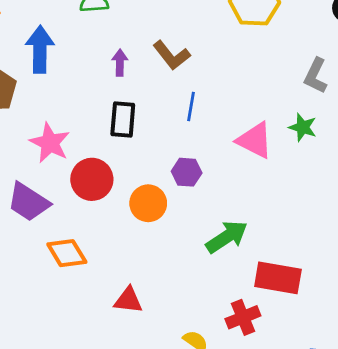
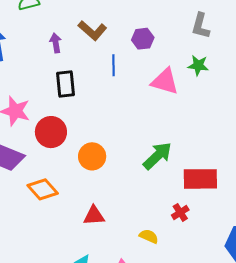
purple hexagon: (187, 172) -> (143, 39), moved
orange circle: (148, 203) -> (92, 156), moved
red cross: (243, 317) -> (180, 212), size x0.7

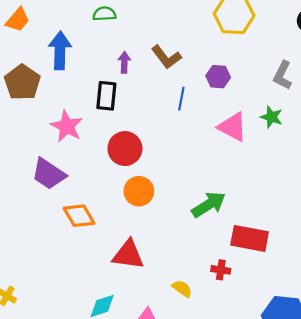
black rectangle: (65, 84) -> (106, 96), moved
red circle: (51, 132) -> (125, 149), moved
red cross: (180, 212) -> (221, 270), turned 30
red triangle: (94, 216) -> (128, 255), size x1.4

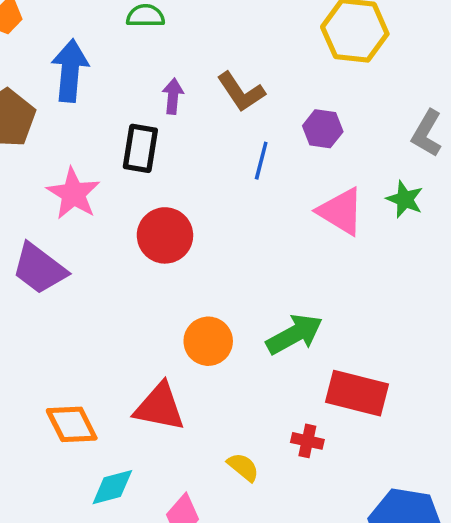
orange circle: (139, 191) -> (208, 341), moved
orange diamond: (79, 216) -> (72, 424), moved

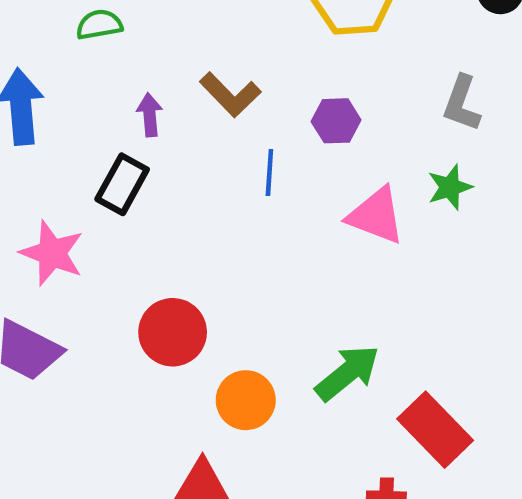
black rectangle: (140, 148) -> (122, 184), turned 30
green star: (405, 199) -> (450, 187), turned -30
red circle: (165, 235) -> (173, 332), moved
red rectangle: (357, 393) -> (435, 430), turned 42

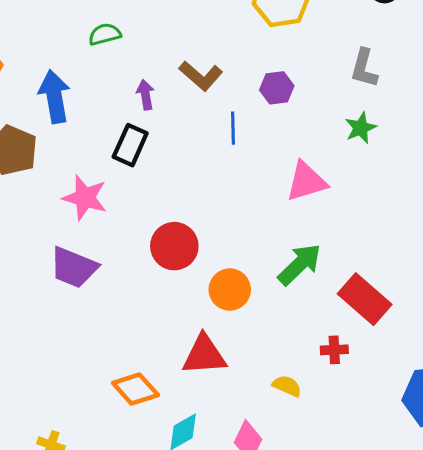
pink triangle: (376, 216) -> (306, 182), moved, turned -33

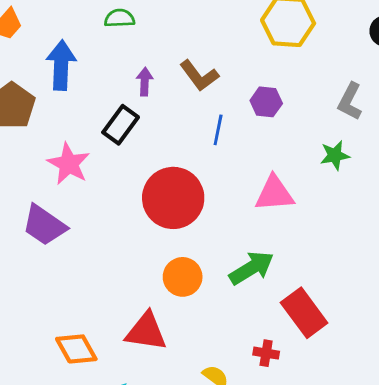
red circle: (174, 246) -> (173, 198), moved, size x1.4

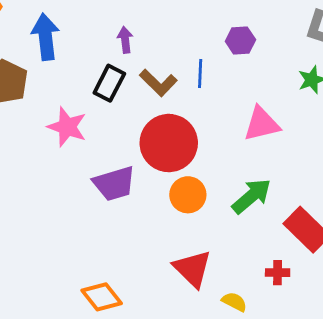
brown L-shape: (199, 76) -> (158, 83), moved
purple trapezoid: (44, 225) -> (114, 184), moved, turned -42
orange circle: (183, 277) -> (188, 195), moved
red triangle: (146, 332) -> (193, 269), moved, turned 45

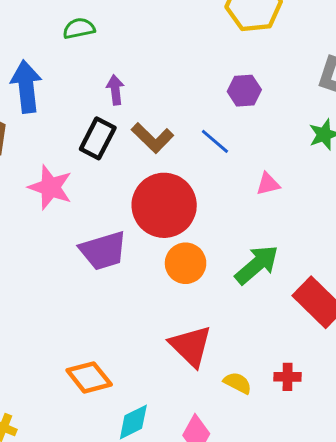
blue line: (200, 73) -> (215, 141), moved, turned -52
pink triangle: (262, 124) -> (268, 184), size x0.6
red cross: (278, 273) -> (288, 377), moved

